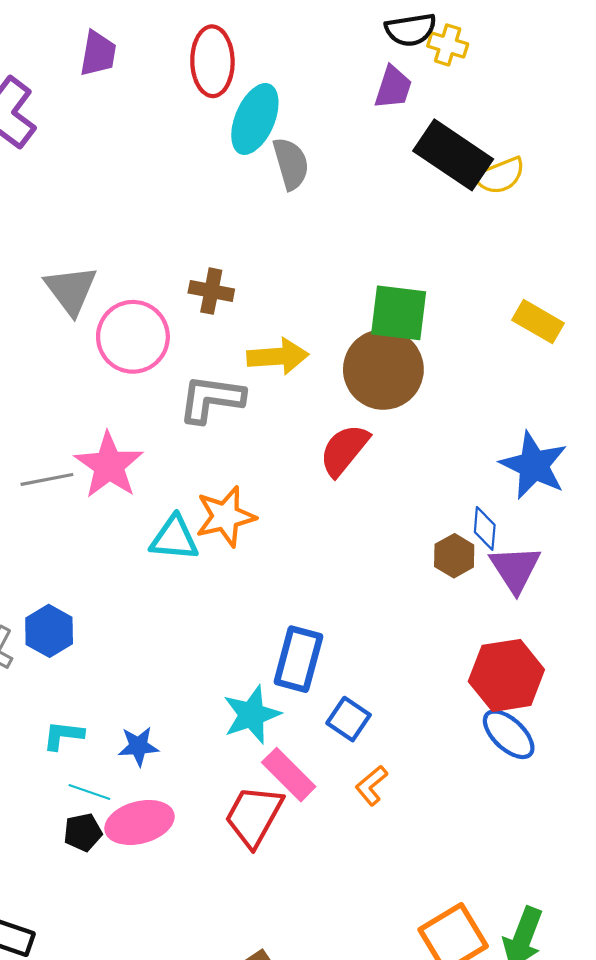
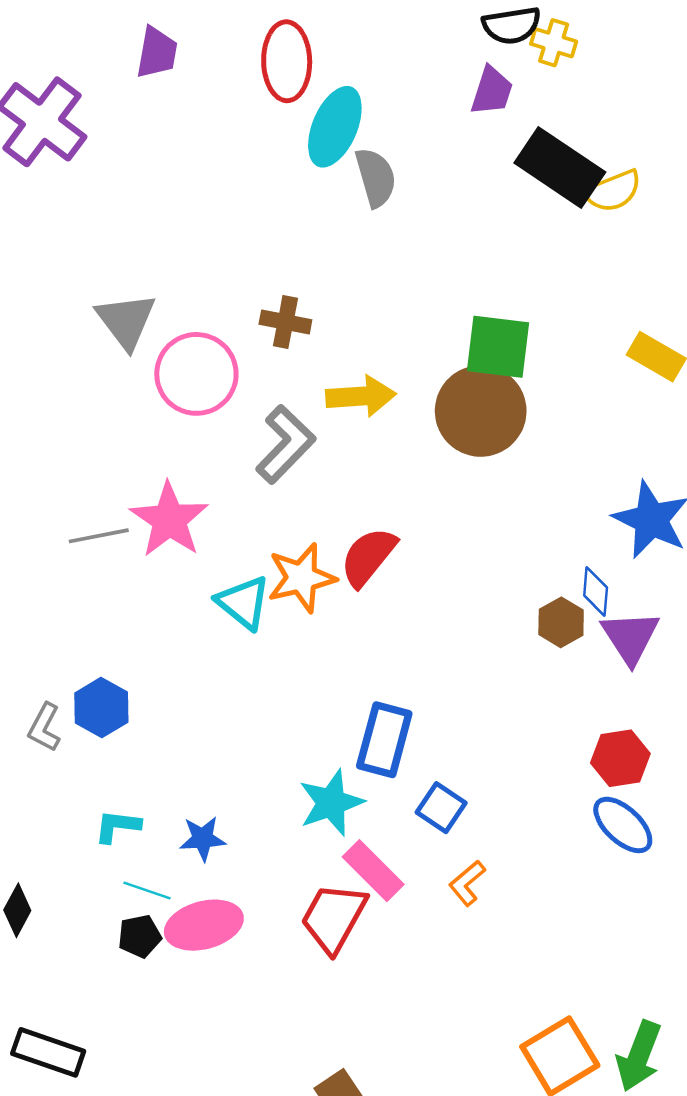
gray L-shape: (211, 399) -> (285, 444), turned 126
red semicircle: (344, 450) -> (368, 557), moved
cyan triangle: (174, 538) -> (243, 603), turned 34
red hexagon: (506, 675) -> (620, 758), size x0.7

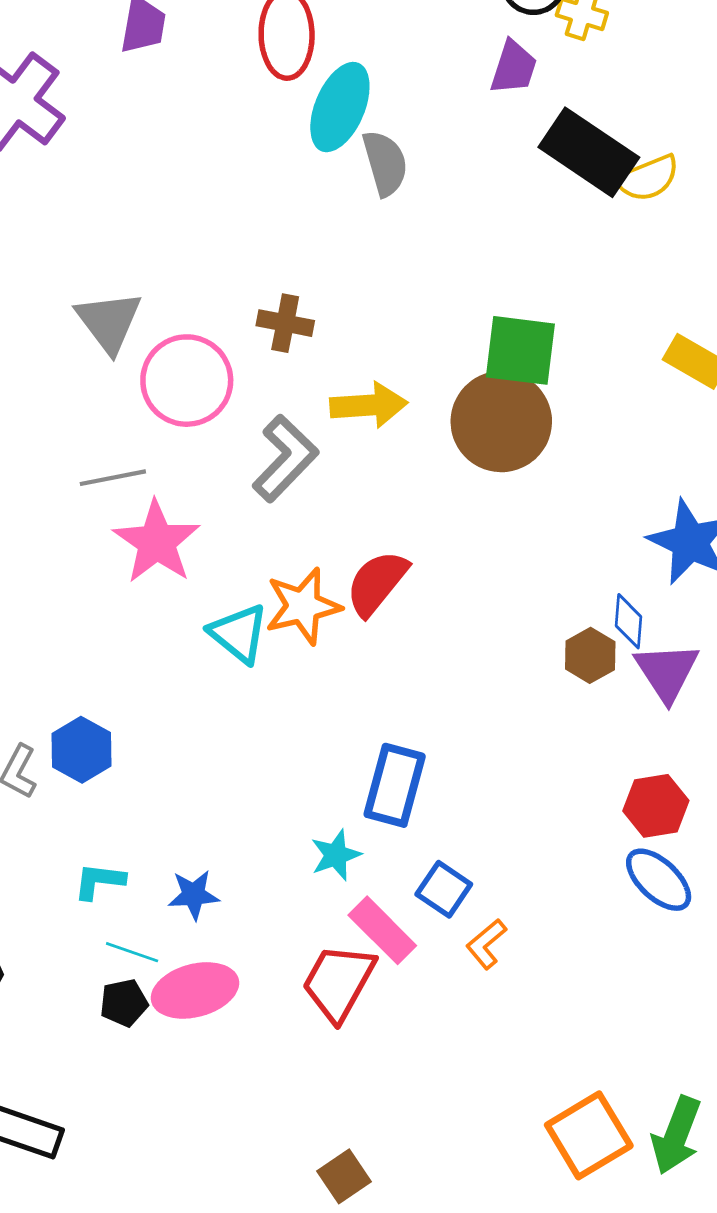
gray line: (99, 536) -> (113, 478), moved
cyan star: (331, 803) -> (336, 855), size x0.7
blue square: (441, 808) -> (444, 889), moved

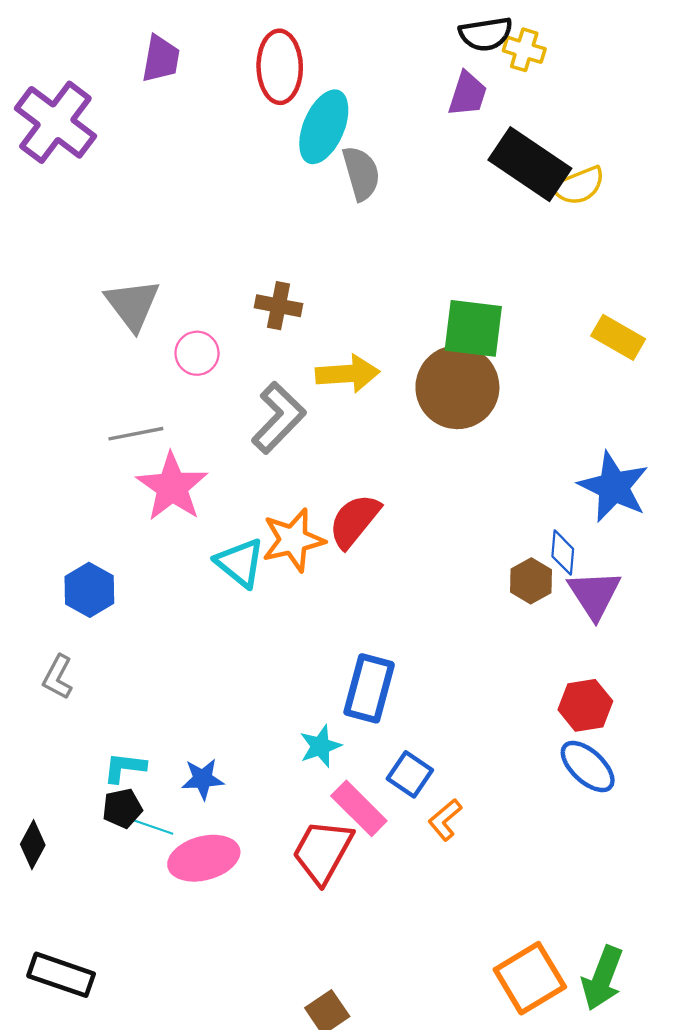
pink circle: (187, 381) -> (197, 353), size x0.6
blue hexagon: (81, 750) -> (89, 590), moved
black pentagon: (124, 1003) -> (122, 808), moved

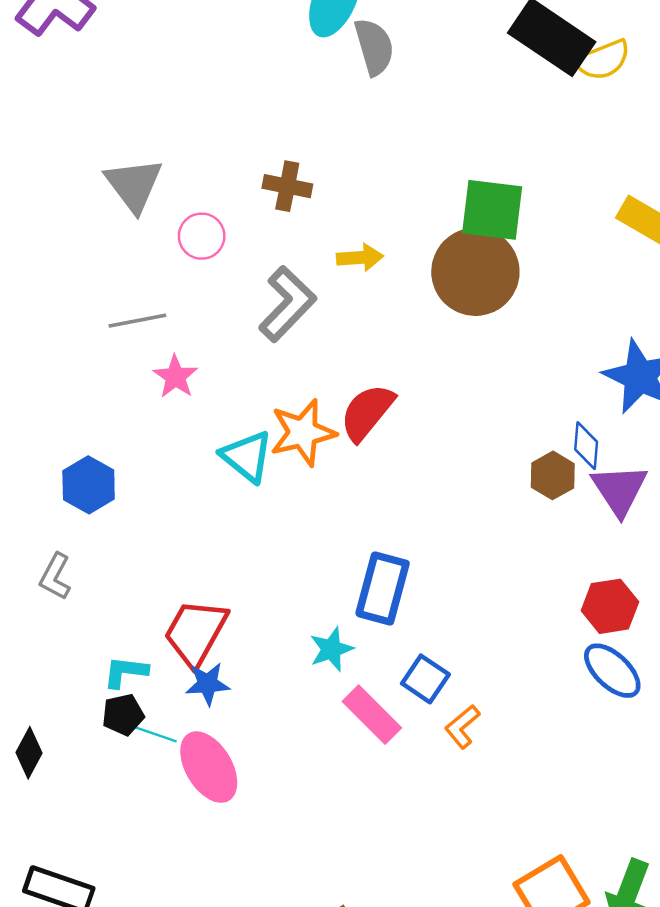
yellow arrow: (348, 374) -> (360, 258), size x0.7
pink star: (172, 487) -> (175, 377), size x0.6
red trapezoid: (323, 851) -> (196, 633), moved
pink ellipse: (204, 858) -> (209, 767), turned 74

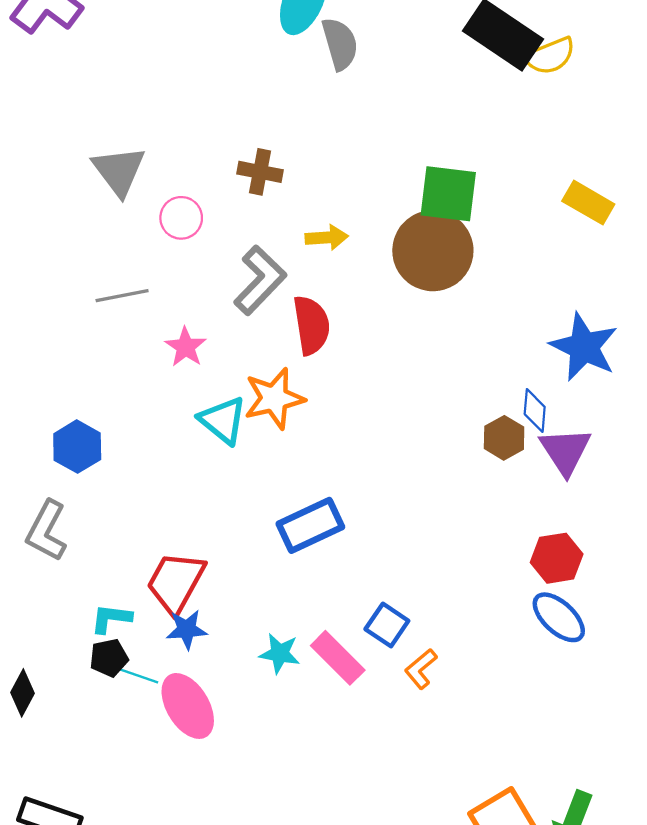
pink star: (175, 377) -> (186, 347), moved
red semicircle: (367, 412) -> (311, 325), moved, turned 132
gray L-shape: (55, 577) -> (47, 531), size x1.4
blue rectangle: (383, 588) -> (310, 525), moved, turned 50
cyan star: (331, 649) -> (280, 653), moved, turned 30

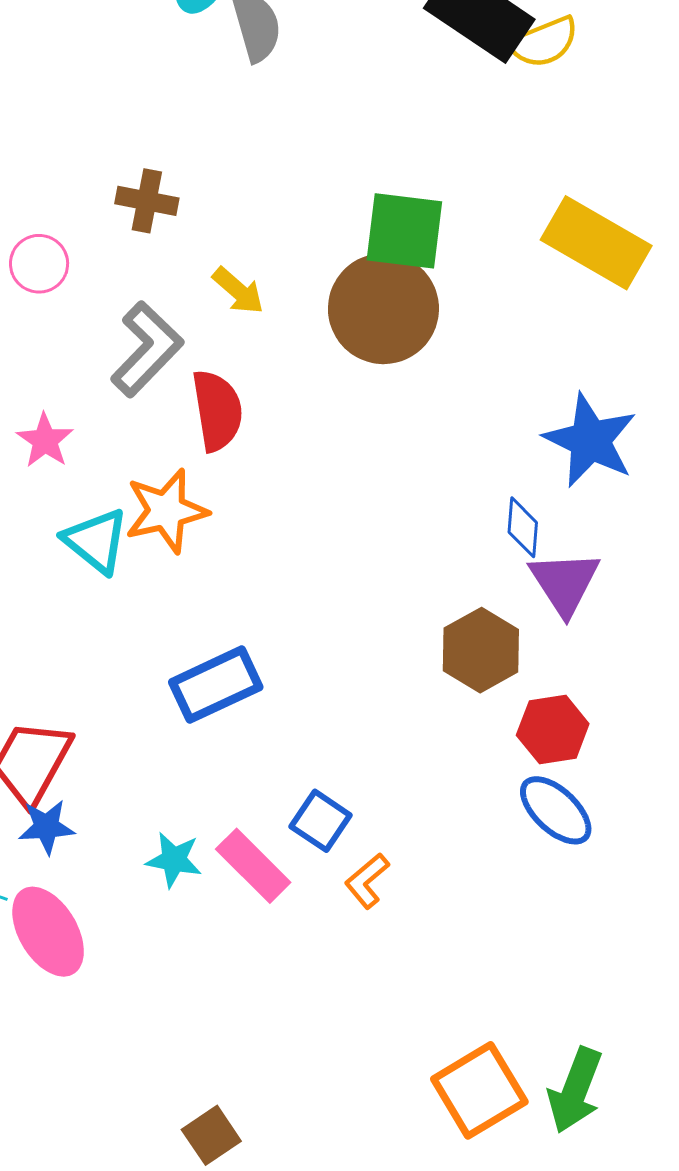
yellow rectangle: (588, 203) -> (596, 243), size x1.5
yellow arrow: (327, 238) -> (238, 291), turned 45
brown hexagon: (504, 438) -> (481, 650), moved, size x1.4

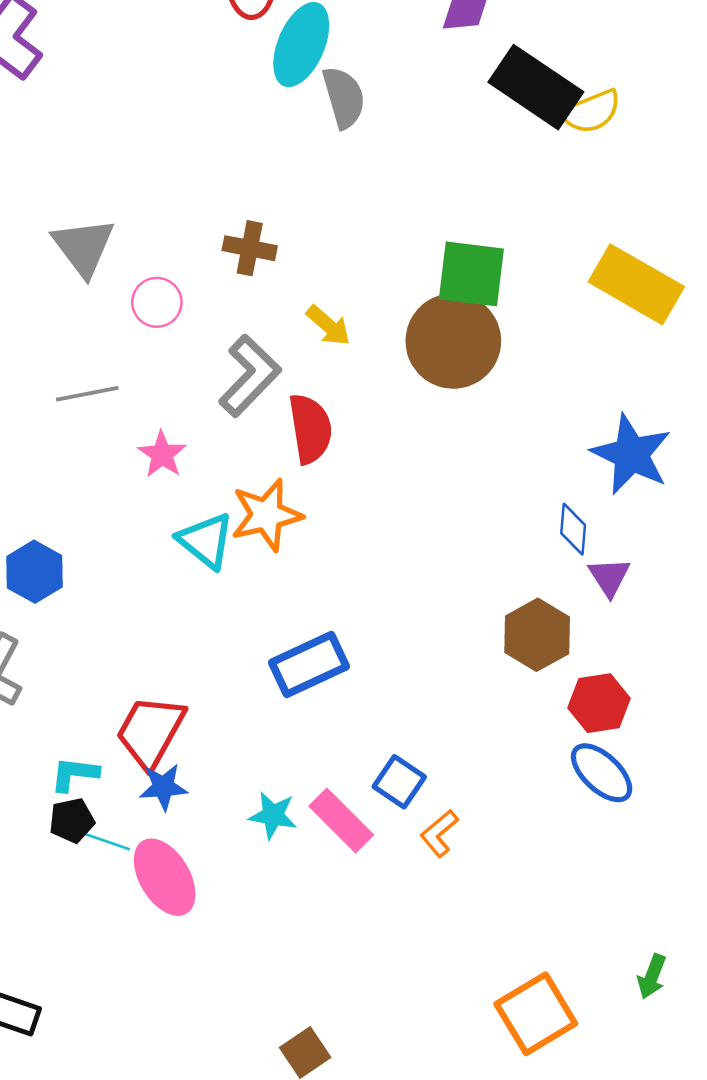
purple triangle: (565, 583) -> (609, 577), size x0.7
green arrow: (575, 1090) -> (652, 976), moved, size x0.6

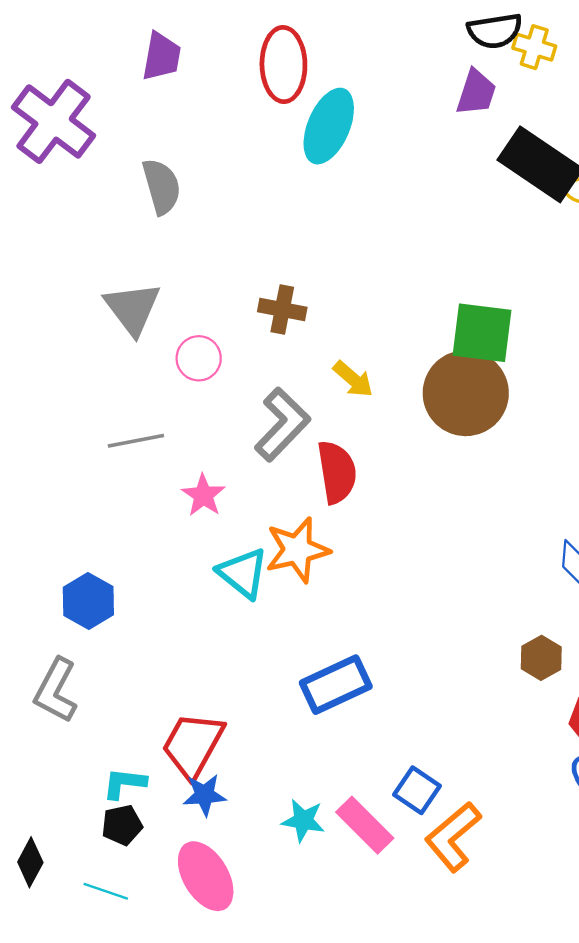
gray semicircle: (344, 97) -> (162, 186), moved
brown hexagon: (537, 635) -> (541, 658), size x0.7
orange L-shape: (439, 833) -> (453, 837), size x1.6
cyan line: (105, 841) -> (106, 891), moved

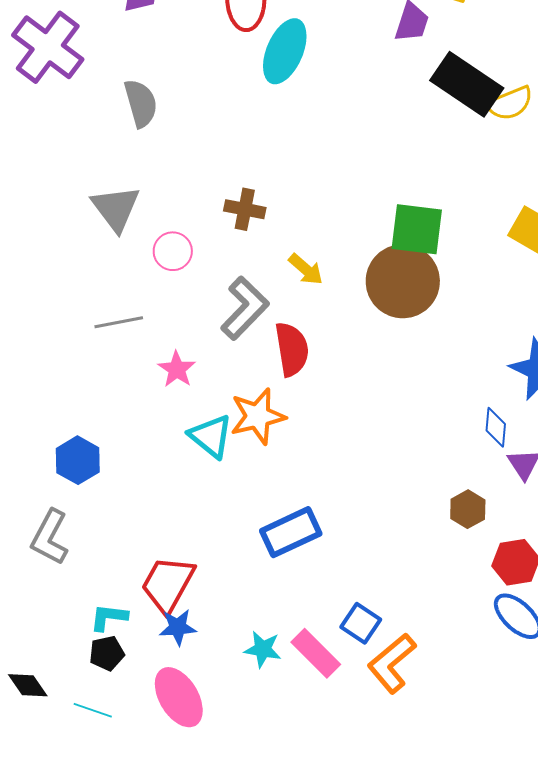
black diamond: (30, 862) -> (28, 685), turned -63

